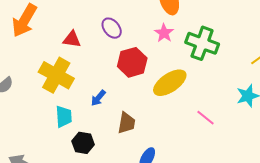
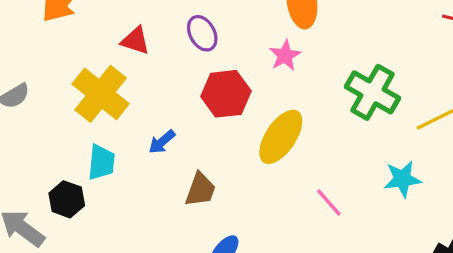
green cross: (202, 43) -> (373, 92), moved
yellow ellipse: (170, 83) -> (281, 137), turned -32
black hexagon: (83, 143) -> (67, 199), moved

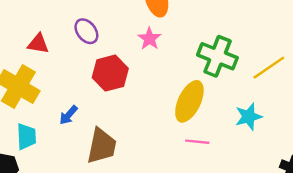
yellow ellipse: (281, 137) -> (189, 101), moved
brown trapezoid: (200, 190) -> (102, 146), size x1.4
pink line: (329, 203) -> (197, 142), turned -35

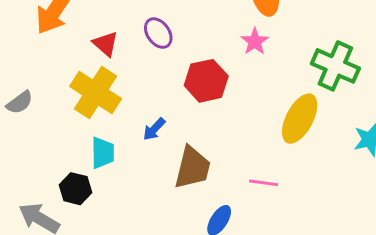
purple ellipse: (86, 31) -> (158, 33), moved
red triangle: (38, 44) -> (106, 44), moved, turned 30
pink line: (197, 142) -> (264, 183), moved

